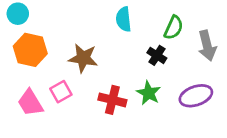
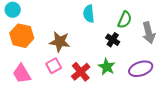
pink square: (61, 92) -> (54, 66), moved
red cross: (112, 100) -> (81, 72), turned 36

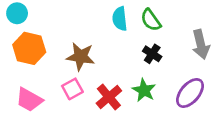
green semicircle: (125, 20) -> (151, 20), moved, turned 120
purple ellipse: (141, 69) -> (190, 93), turned -30
pink trapezoid: (22, 74) -> (29, 100), turned -30

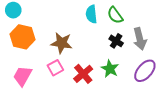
gray arrow: (201, 44) -> (140, 39), moved
pink trapezoid: (29, 100) -> (22, 76), turned 90

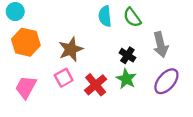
black cross: (116, 41) -> (127, 55), moved
brown star: (62, 43) -> (71, 49), turned -30

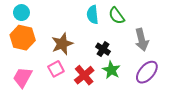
cyan circle: (15, 12) -> (21, 13), moved
black cross: (127, 55) -> (103, 49), moved

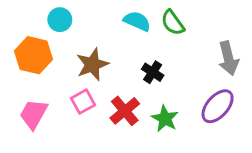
cyan circle: (21, 13) -> (60, 20), moved
cyan semicircle: (93, 15) -> (137, 21), turned 120
gray arrow: (142, 40) -> (228, 58), moved
green star: (111, 70) -> (165, 119), moved

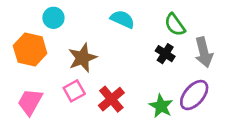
green semicircle: (173, 23) -> (175, 25), moved
black cross: (153, 72) -> (165, 54), moved
green star: (165, 119) -> (161, 106), moved

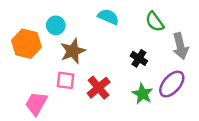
cyan circle: (53, 18) -> (56, 25), moved
black cross: (165, 54) -> (139, 58), moved
pink square: (74, 91) -> (66, 80), turned 36
pink trapezoid: (30, 102) -> (36, 104), moved

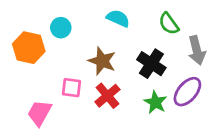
brown star: (73, 51) -> (102, 61), moved, turned -30
black cross: (139, 58) -> (151, 64), size x1.5

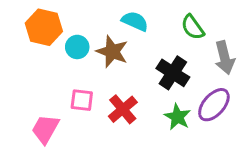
cyan circle: (61, 28) -> (77, 47), moved
orange hexagon: (29, 48) -> (44, 27), moved
brown star: (102, 61) -> (112, 52), moved

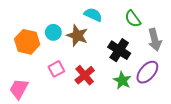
orange hexagon: (44, 27) -> (27, 42), moved
pink square: (82, 100) -> (56, 69), turned -35
pink trapezoid: (45, 129) -> (19, 89), moved

